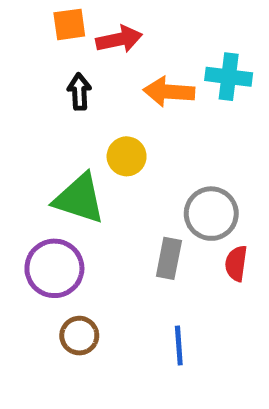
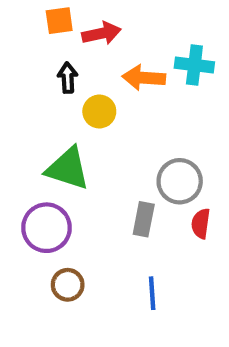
yellow circle: (127, 156) -> (99, 111), moved

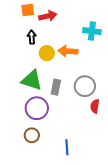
orange arrow: (144, 78) -> (68, 51), moved
gray rectangle: (144, 219) -> (56, 87), moved
purple circle: (46, 228) -> (37, 108), moved
blue line: (152, 293) -> (67, 147), moved

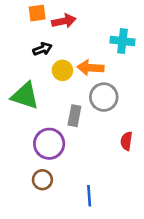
black arrow: (32, 37) -> (42, 49), turned 72
green triangle: (32, 80) -> (25, 96), moved
gray circle: (85, 86) -> (104, 97), moved

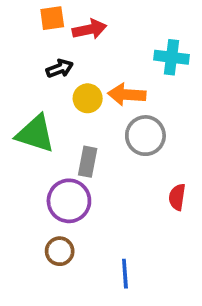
gray rectangle: (74, 116) -> (88, 162), moved

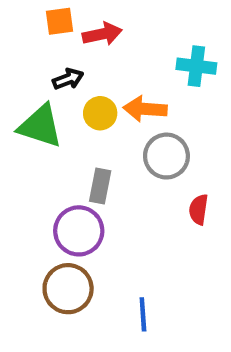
green triangle: (35, 134) -> (40, 126), moved
red semicircle: (177, 197) -> (199, 210), moved
brown circle: (60, 251) -> (68, 289), size x1.5

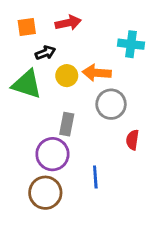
orange square: (59, 21) -> (27, 27), moved
blue line: (143, 314) -> (95, 177), moved

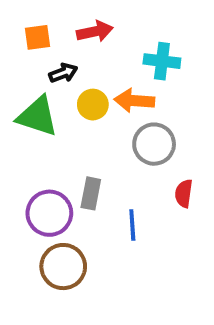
cyan cross: (131, 44) -> (162, 61), moved
gray rectangle: (67, 124) -> (91, 193), moved
purple circle: (52, 154) -> (49, 213), moved
blue line: (95, 177) -> (132, 225), moved

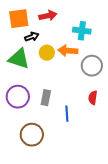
orange square: (38, 37) -> (19, 19), size x1.5
gray circle: (154, 144) -> (92, 66), moved
purple circle: (49, 213) -> (18, 97), moved

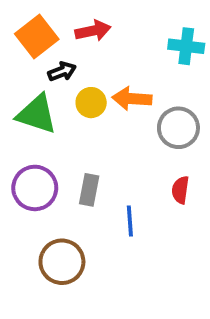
orange square: (19, 19) -> (37, 37), turned -30
cyan cross: (82, 31) -> (186, 46), moved

